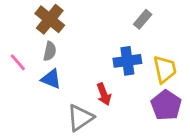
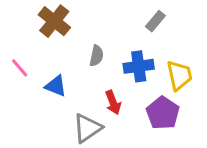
gray semicircle: (50, 51) -> (96, 56), moved
purple pentagon: (166, 105) -> (163, 113), moved

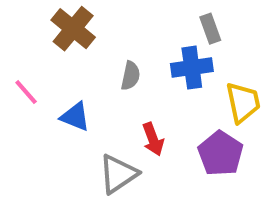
gray rectangle: (155, 21) -> (210, 29), turned -60
blue cross: (139, 66) -> (192, 68), moved

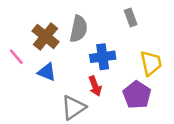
brown cross: (73, 29) -> (46, 36), moved
blue cross: (192, 68) -> (103, 57), moved
gray semicircle: (130, 76) -> (79, 29), moved, size x1.5

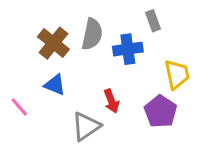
pink line: (16, 57) -> (19, 107), moved
blue cross: (103, 57) -> (128, 49), moved

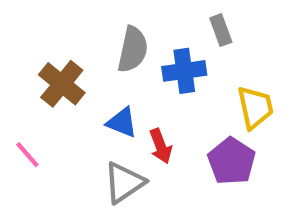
brown cross: (53, 43) -> (62, 84), moved
blue triangle: (55, 85) -> (122, 122), moved

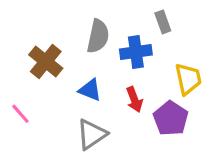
red arrow: (161, 146) -> (134, 99), moved

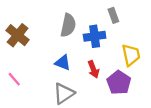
brown cross: (46, 62) -> (18, 35), moved

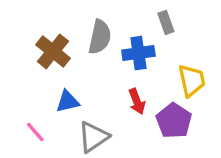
brown cross: (18, 35) -> (53, 51), moved
blue triangle: (63, 63) -> (68, 101), moved, turned -35
pink line: (14, 79) -> (35, 132), moved

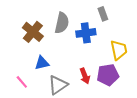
red arrow: (137, 101) -> (85, 76), moved
purple pentagon: (174, 121) -> (108, 75), turned 30

